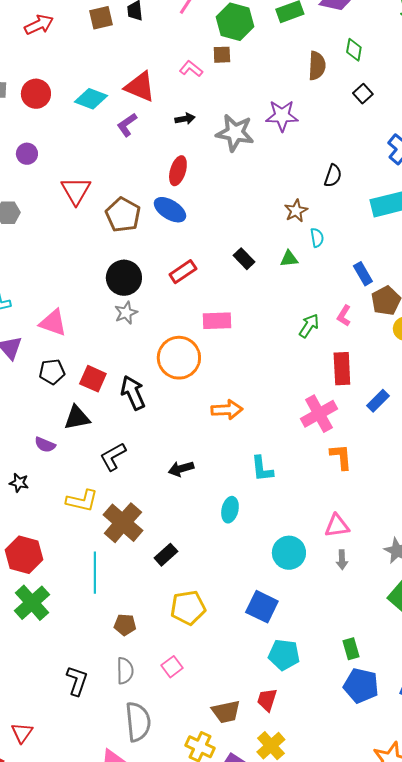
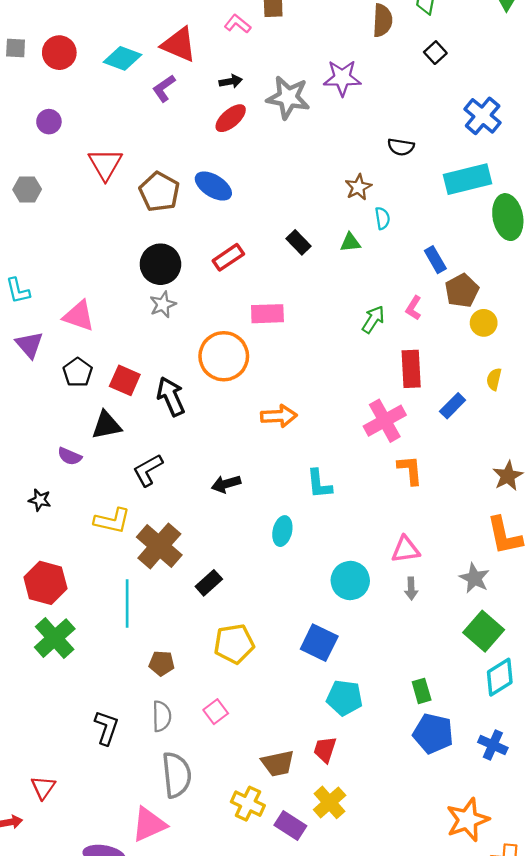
red ellipse: (178, 171) -> (231, 118), moved, turned 32
black semicircle: (333, 176) -> (401, 147), turned 80
black pentagon: (52, 372) -> (78, 372), turned -30

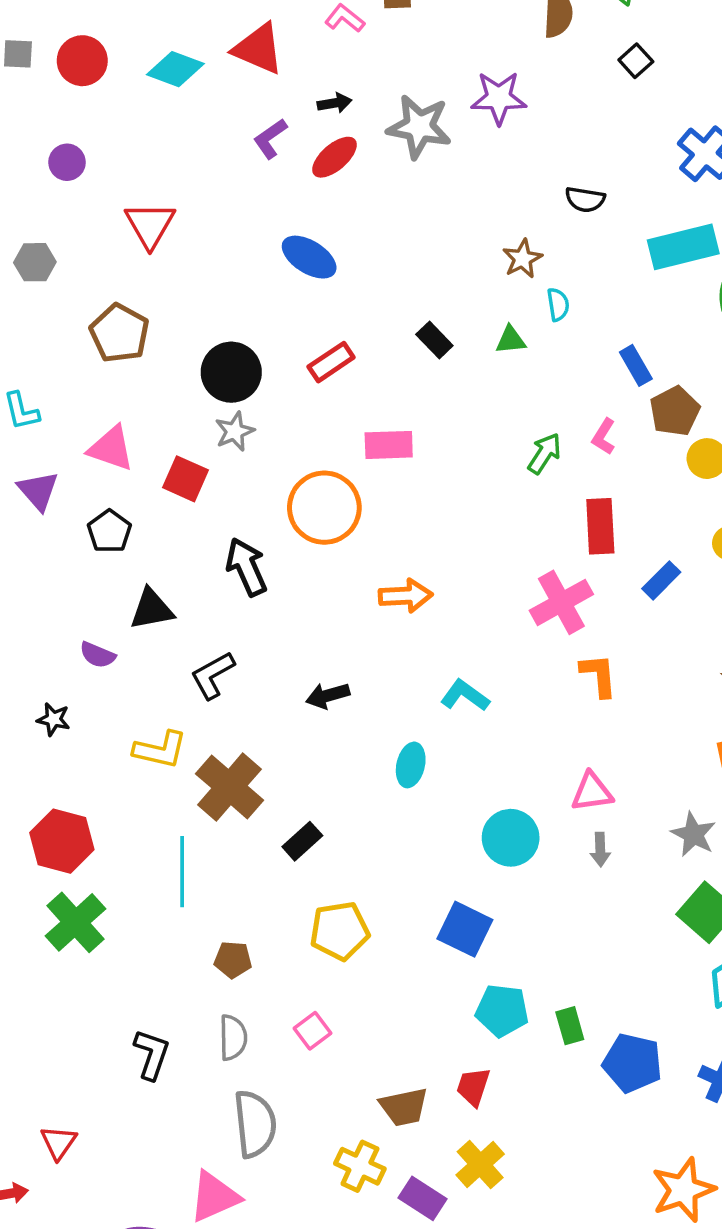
purple L-shape: (164, 88) -> (270, 139), moved
brown pentagon: (159, 192) -> (119, 333), moved
red square: (125, 380) -> (186, 479), moved
cyan L-shape: (319, 484) -> (465, 696), turned 132
green rectangle: (422, 691) -> (570, 1026), moved

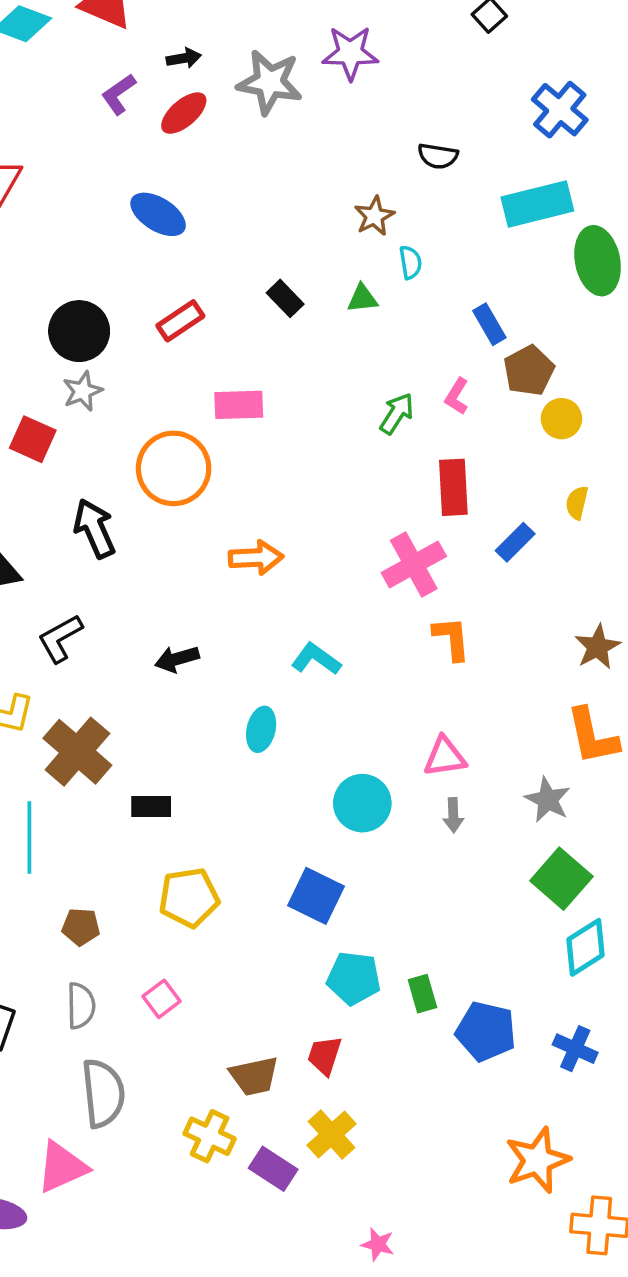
black rectangle: (302, 841) -> (151, 807), turned 42

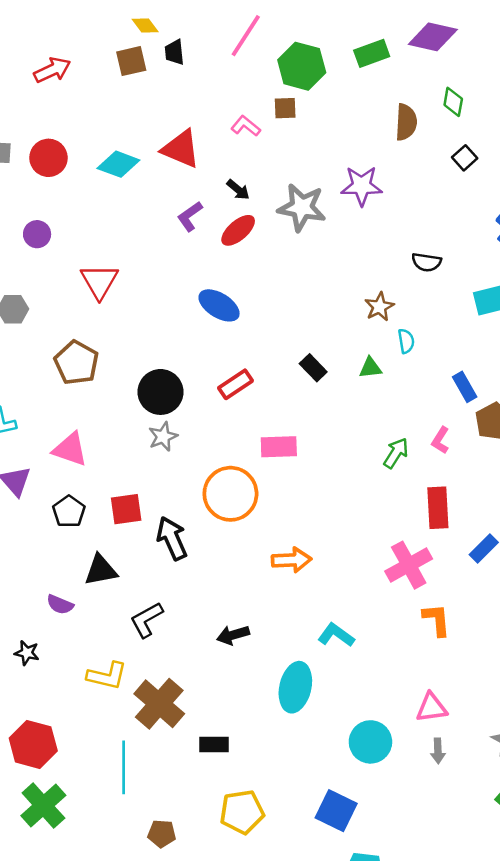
black arrow: (184, 58) -> (238, 190), turned 50
red square: (33, 439) -> (126, 509), moved, turned -32
cyan ellipse: (261, 729) -> (295, 687), size x1.5

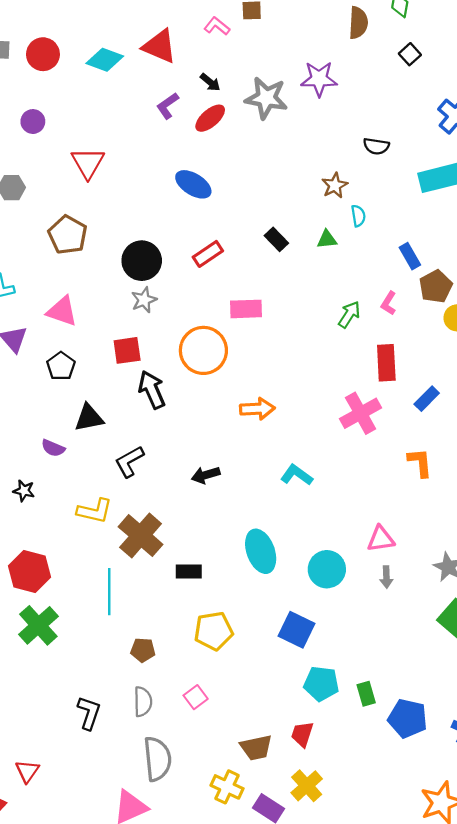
red square: (126, 509) -> (127, 350), moved
orange L-shape: (437, 620) -> (420, 463), moved
cyan ellipse: (295, 687) -> (261, 551), moved, turned -33

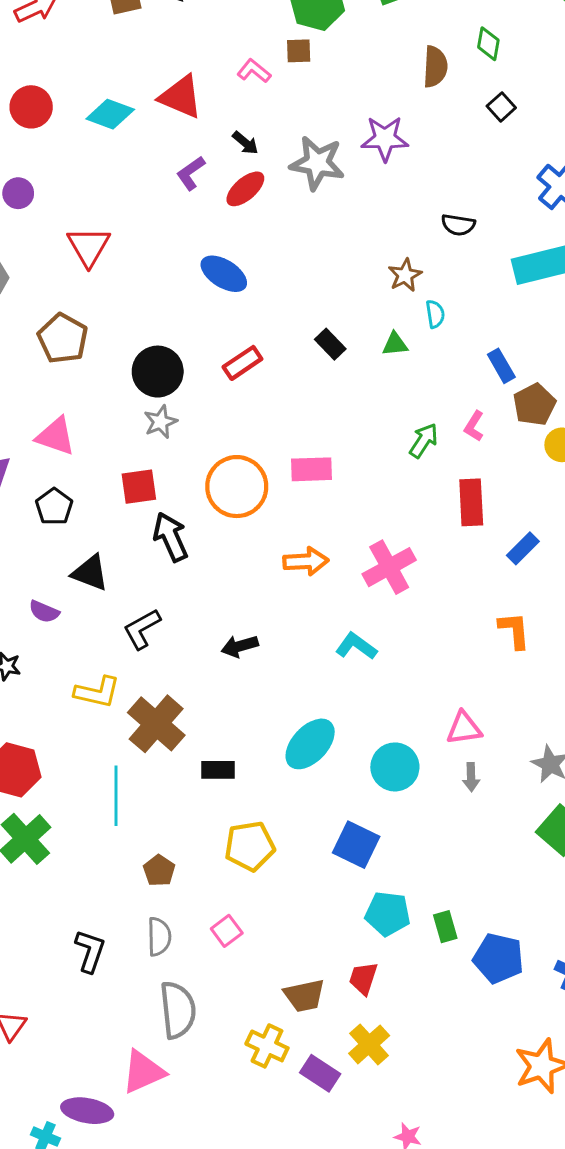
pink rectangle: (246, 309) -> (312, 469), moved
pink cross: (361, 413) -> (389, 567), moved
black triangle: (89, 418) -> (90, 573), turned 32
cyan ellipse: (261, 551) -> (310, 744), turned 63
brown pentagon: (143, 650) -> (159, 870), turned 30

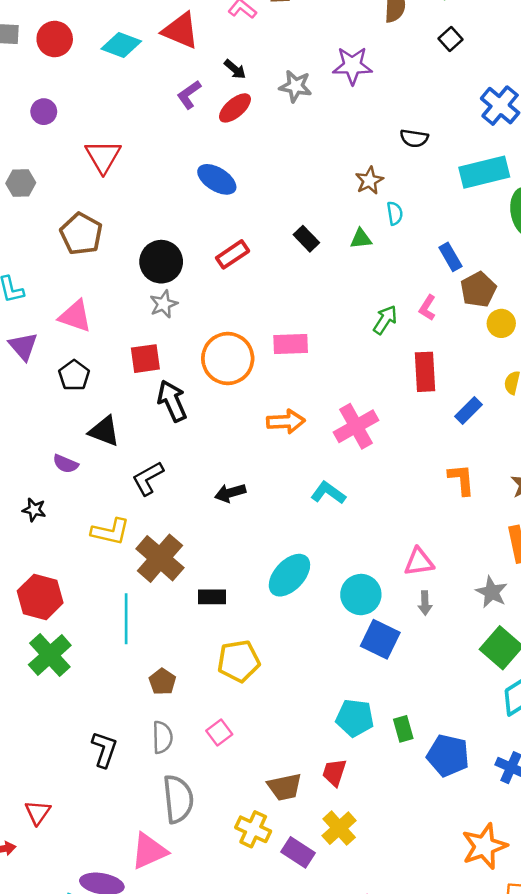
gray star: (317, 163) -> (296, 86), size x0.7
blue square: (356, 845) -> (380, 639), moved

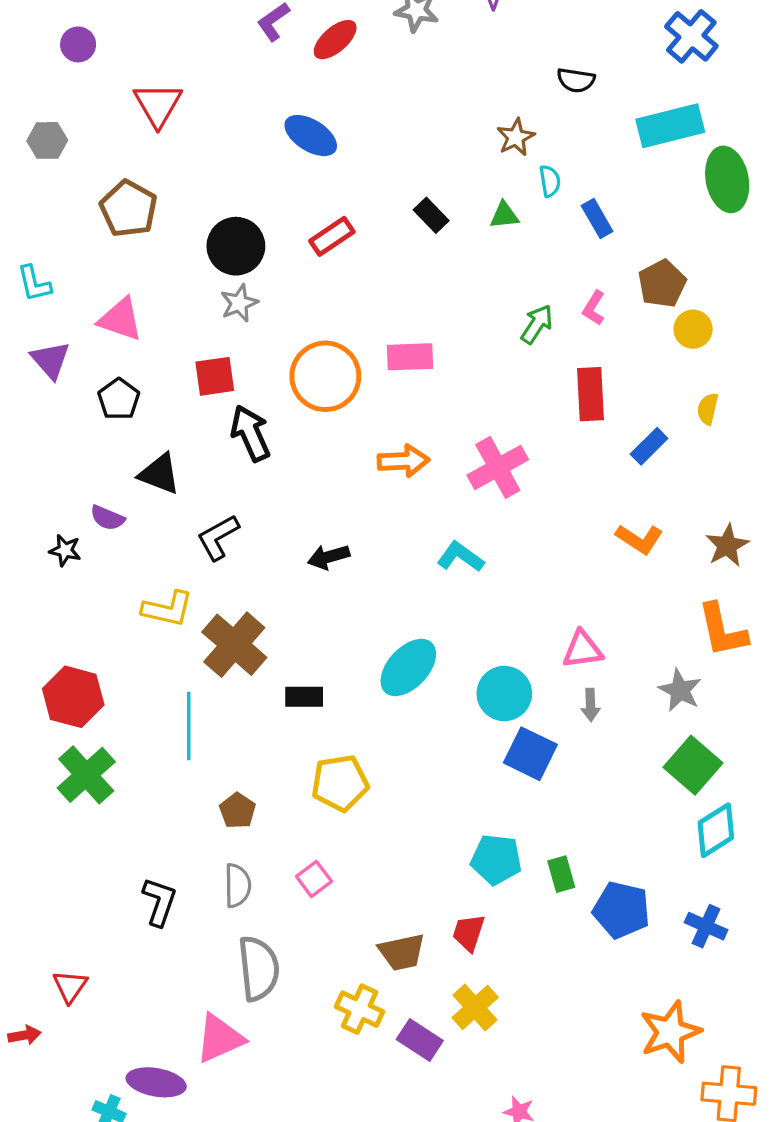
blue rectangle: (450, 257) -> (597, 218), moved
orange L-shape: (461, 480) -> (639, 539), turned 128
black star: (34, 510) -> (65, 550), moved

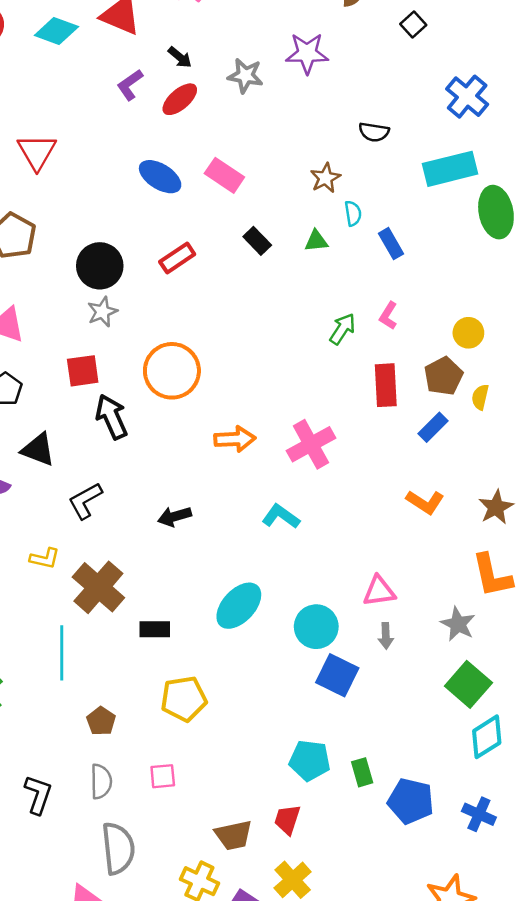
brown pentagon: (662, 284) -> (443, 376), moved
pink rectangle: (410, 357) -> (224, 175), moved, turned 36
yellow L-shape: (168, 609) -> (45, 558), size x0.7
pink square: (314, 879) -> (163, 776), turned 32

